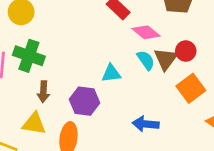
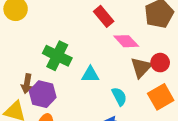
green cross: (29, 56) -> (57, 56), moved
cyan semicircle: (146, 60) -> (119, 96), moved
purple hexagon: (85, 101) -> (43, 94), moved

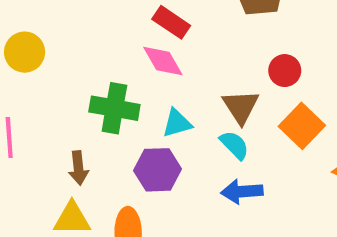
pink diamond: (126, 41) -> (163, 61), moved, turned 30
brown triangle: (141, 67) -> (241, 107), moved
purple hexagon: (43, 94) -> (158, 170), moved

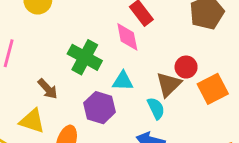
red circle: (285, 71) -> (186, 67), moved
orange square: (302, 126) -> (213, 89), moved
brown arrow: (78, 168) -> (48, 89), turned -55

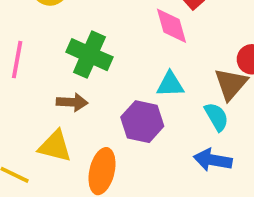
green cross: (85, 57) -> (89, 55), moved
brown arrow: (48, 89) -> (72, 102), turned -40

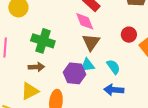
cyan triangle: (170, 84) -> (87, 65), moved
brown triangle: (231, 84) -> (91, 42), moved
yellow triangle: (55, 146) -> (30, 91), turned -36

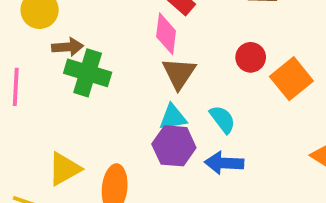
pink diamond: (85, 21) -> (166, 34), turned 30
brown arrow: (36, 67) -> (68, 47), moved
purple hexagon: (74, 73) -> (174, 146), moved

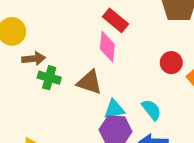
green cross: (88, 73) -> (49, 78), size x0.7
brown triangle: (179, 73) -> (90, 82), moved, turned -44

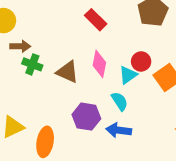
pink diamond: (107, 47) -> (99, 64), moved
cyan triangle: (114, 109) -> (128, 75), moved, turned -30

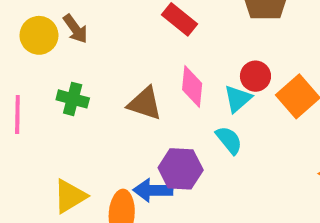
brown arrow: (20, 46) -> (75, 29), moved, turned 60
green cross: (32, 64) -> (73, 99), moved
blue arrow: (119, 130) -> (153, 190), moved

